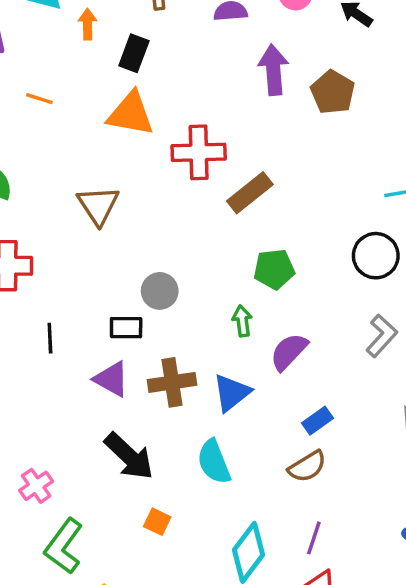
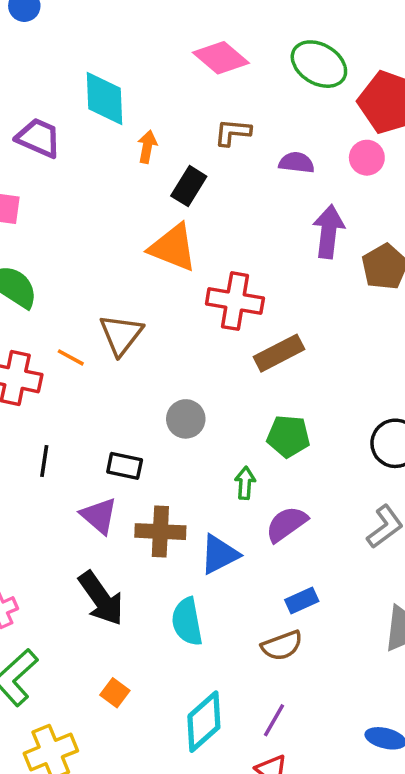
orange line: (39, 99) -> (71, 357), moved
gray circle: (160, 291) -> (186, 419), moved
orange square: (157, 522) -> (115, 693), moved

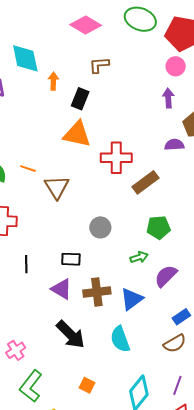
purple semicircle: (297, 163) -> (174, 145), moved
purple arrow: (328, 232) -> (168, 98), moved, size x0.7
orange line: (71, 357) -> (28, 169), moved
green arrow: (245, 483) -> (139, 257), turned 78

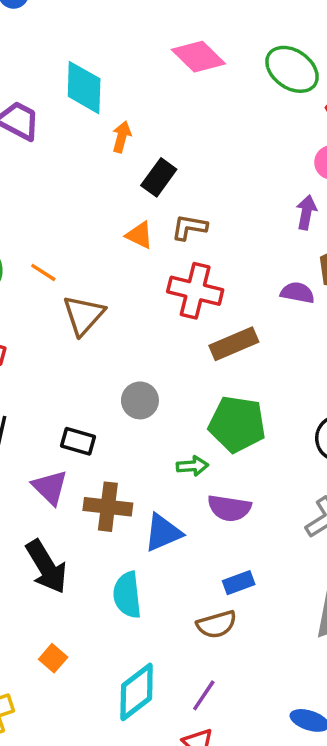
brown L-shape: (99, 65) -> (189, 227), moved
orange triangle: (77, 134) -> (139, 235), size x0.6
green pentagon: (159, 227) -> (237, 424), size x1.4
purple semicircle: (166, 276) -> (229, 508), turned -140

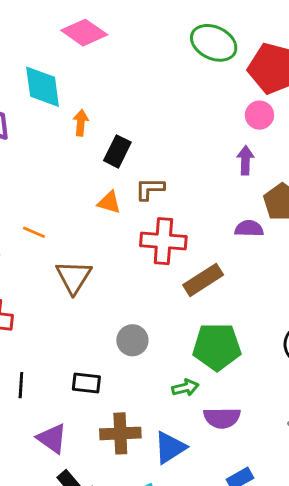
pink diamond: (198, 57) -> (84, 33), moved
orange line: (43, 272) -> (34, 232), moved
purple triangle: (50, 487) -> (52, 439), moved

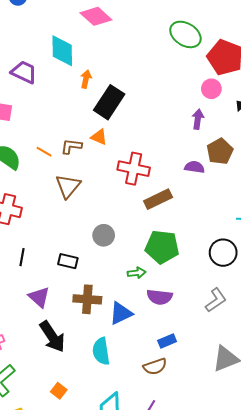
black rectangle: (117, 151) -> (109, 102), size x1.5
brown L-shape: (150, 189) -> (71, 146), moved

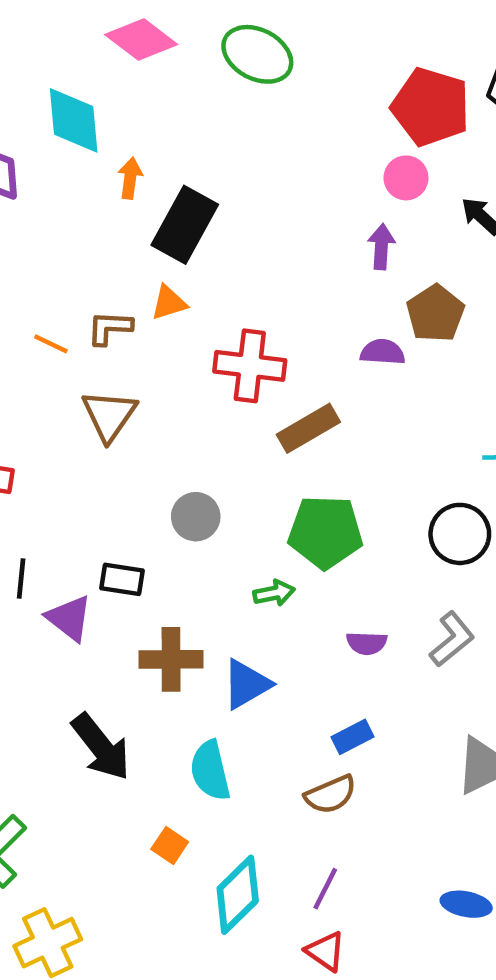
green ellipse: (185, 34) -> (257, 54), moved
orange triangle: (99, 137) -> (169, 303), turned -36
purple triangle: (39, 297) -> (69, 618), moved
purple semicircle: (160, 297) -> (367, 643), moved, size x0.7
orange square: (59, 391) -> (170, 846), moved

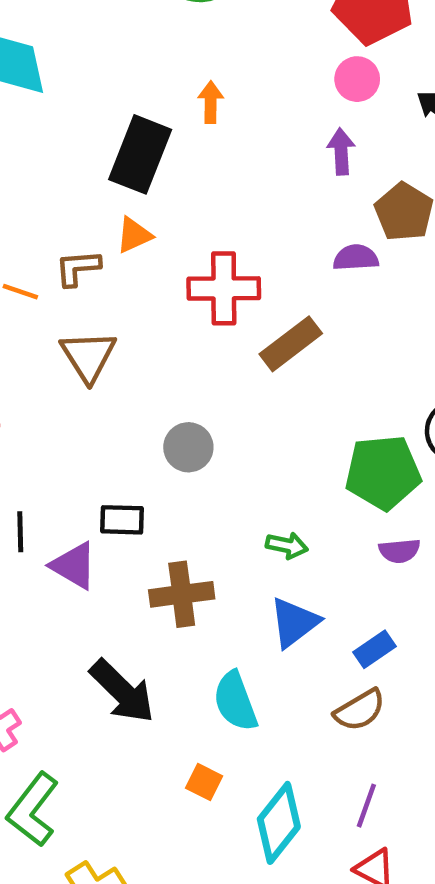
orange arrow: (130, 178) -> (211, 102), moved
green pentagon: (325, 532) -> (383, 472), moved
green arrow: (274, 593) -> (287, 545), moved, turned 30
purple semicircle: (367, 643) -> (399, 551), moved
blue triangle: (247, 684) -> (294, 623), moved

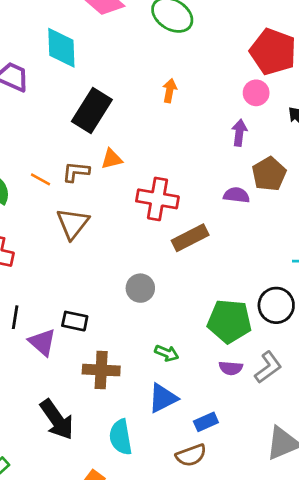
black rectangle: (140, 154) -> (92, 110), moved
gray circle: (188, 447) -> (140, 288), moved

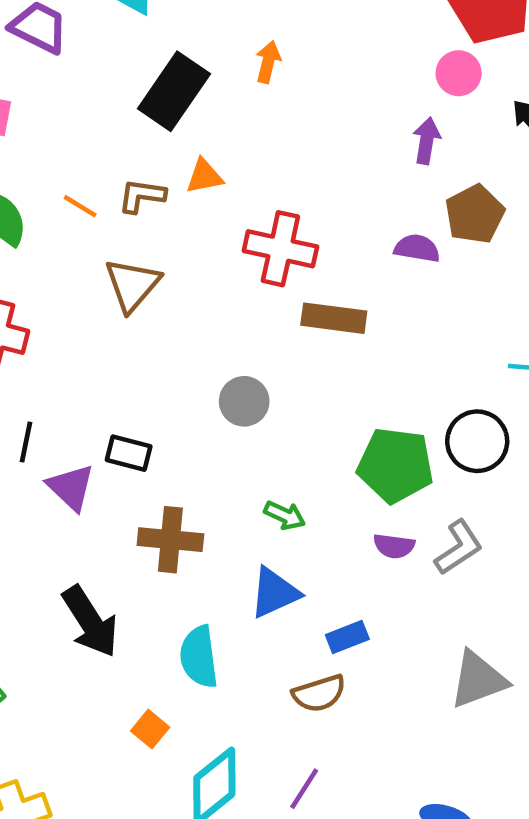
orange arrow: (170, 91) -> (268, 62), moved
brown rectangle: (190, 238) -> (334, 318), turned 32

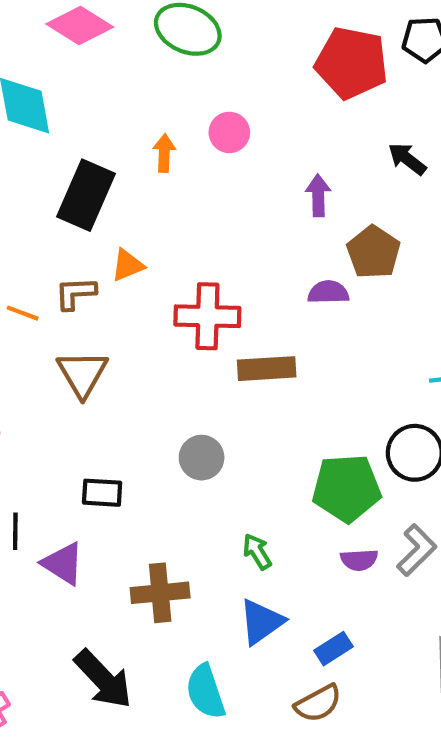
pink circle: (459, 73) -> (229, 132), moved
black rectangle: (129, 453) -> (102, 493), moved
green arrow: (285, 515) -> (257, 552), turned -135

